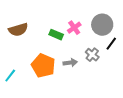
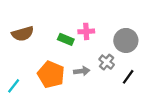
gray circle: (102, 25) -> (126, 40), moved
pink cross: (74, 28) -> (86, 31), turned 32
black line: (111, 44) -> (128, 77), moved

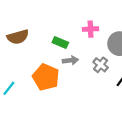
pink cross: (86, 31) -> (91, 29), moved
gray arrow: (82, 71) -> (70, 60), moved

